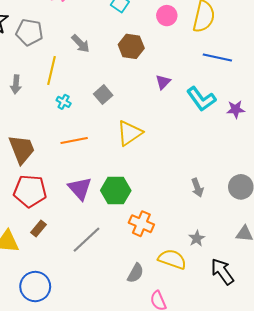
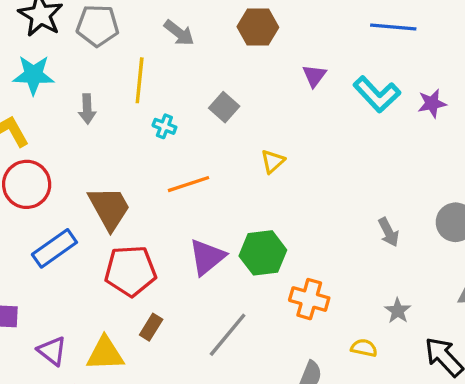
yellow triangle: (130, 133) -> (273, 161), size x0.6
purple triangle: (80, 188) -> (207, 257), turned 40
yellow semicircle: (172, 259) -> (364, 348), size x0.6

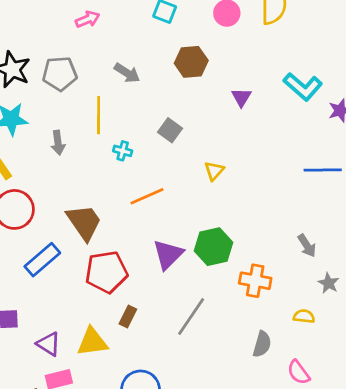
blue line: (393, 27) -> (323, 170), moved
cyan L-shape: (377, 94) -> (303, 87), moved
gray arrow: (389, 232) -> (307, 246), moved

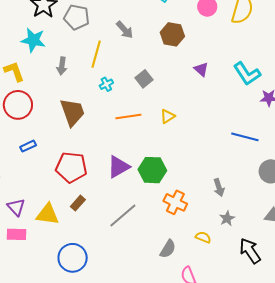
purple triangle: (241, 97) -> (201, 69), turned -35
cyan cross: (123, 151) -> (106, 84), turned 32
orange line: (147, 196) -> (128, 117), moved
brown trapezoid: (84, 222) -> (72, 112), moved
blue rectangle: (42, 260) -> (28, 146), size x0.6

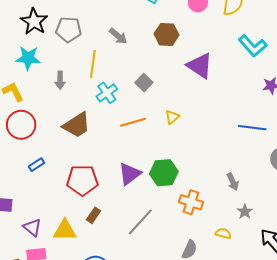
purple triangle: (201, 69) -> (200, 66), size x1.8
cyan L-shape: (247, 74) -> (253, 46), moved
cyan cross: (106, 84) -> (107, 93), size x1.5
brown trapezoid: (72, 112) -> (77, 125), turned 84

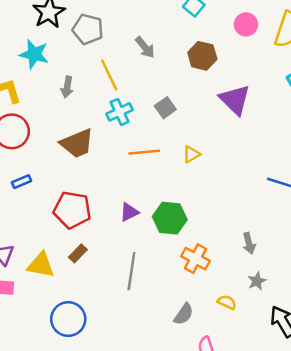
yellow line: (93, 64) -> (109, 75), turned -44
purple triangle: (130, 174) -> (129, 212), size x0.7
gray line: (140, 222) -> (131, 271), turned -44

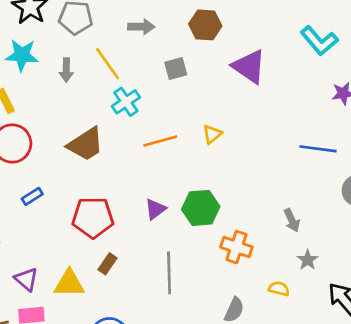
gray arrow: (145, 47) -> (141, 27), turned -40
gray arrow: (67, 87) -> (66, 70), moved
gray square: (165, 108) -> (176, 68), moved, turned 30

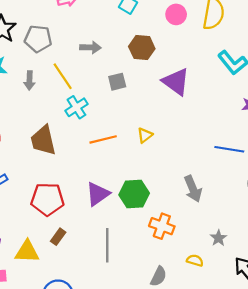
brown trapezoid: (86, 144) -> (43, 140), turned 108
purple triangle: (155, 209) -> (98, 194), size x1.4
gray arrow: (292, 220) -> (193, 189), moved, size x1.4

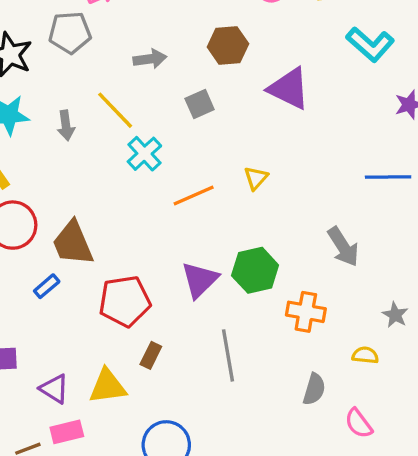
gray pentagon: (38, 39) -> (70, 33), moved
brown trapezoid: (43, 140) -> (73, 243), moved

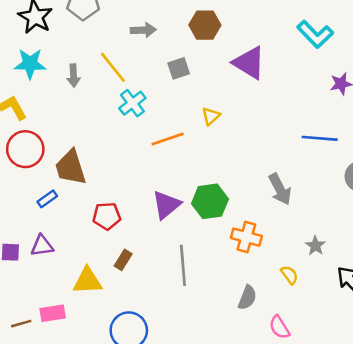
yellow triangle: (256, 178) -> (211, 116), moved
red pentagon: (125, 301) -> (107, 216), size x0.7
yellow semicircle: (365, 355) -> (289, 275), turned 42
purple triangle: (54, 389) -> (42, 246), moved, turned -45

